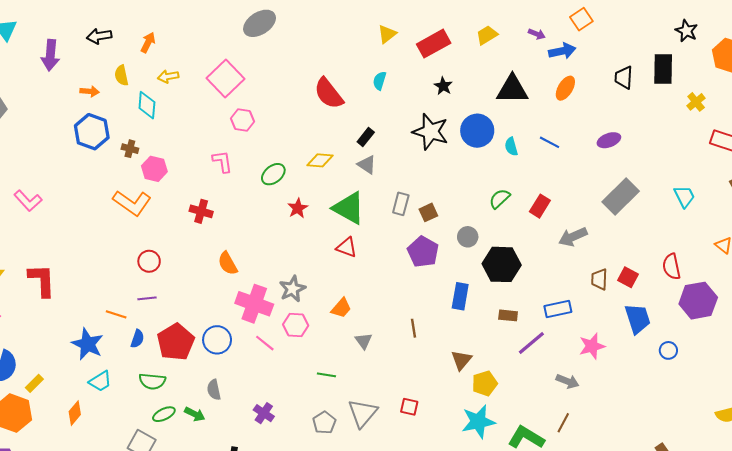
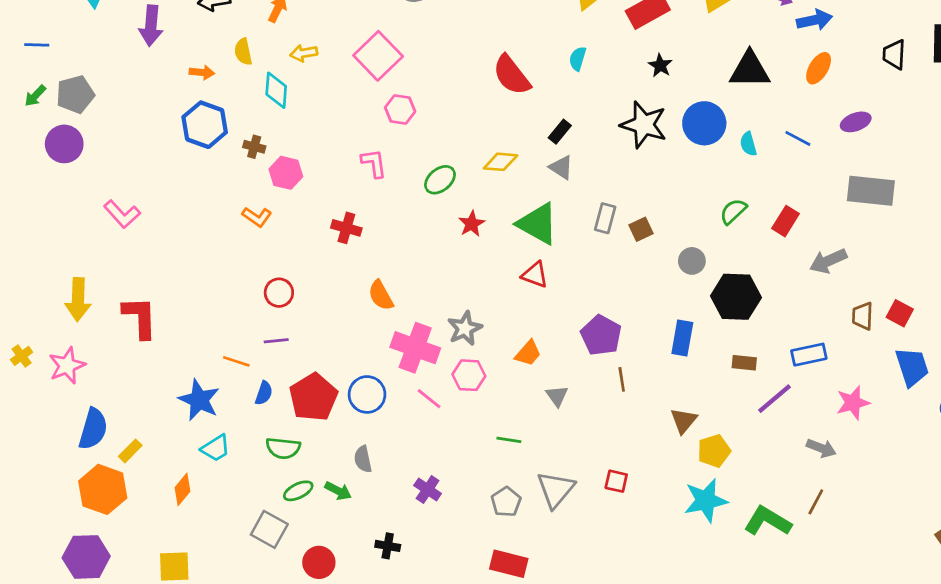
purple ellipse: (609, 140) -> (856, 122), moved
gray rectangle: (621, 196) -> (871, 191), moved, turned 51
orange L-shape: (132, 203) -> (257, 217), size x0.6
purple pentagon: (423, 252) -> (601, 335), moved

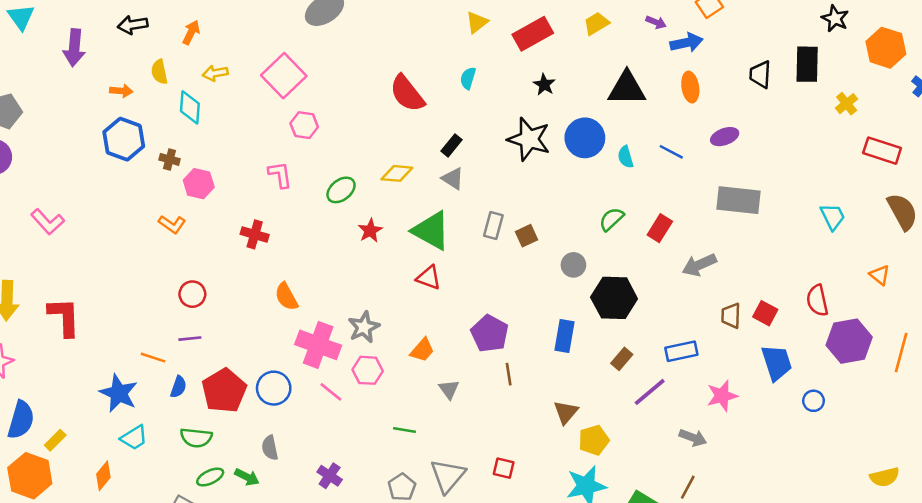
orange ellipse: (819, 68) -> (690, 87), turned -40
brown rectangle: (744, 363) -> (622, 359), turned -55

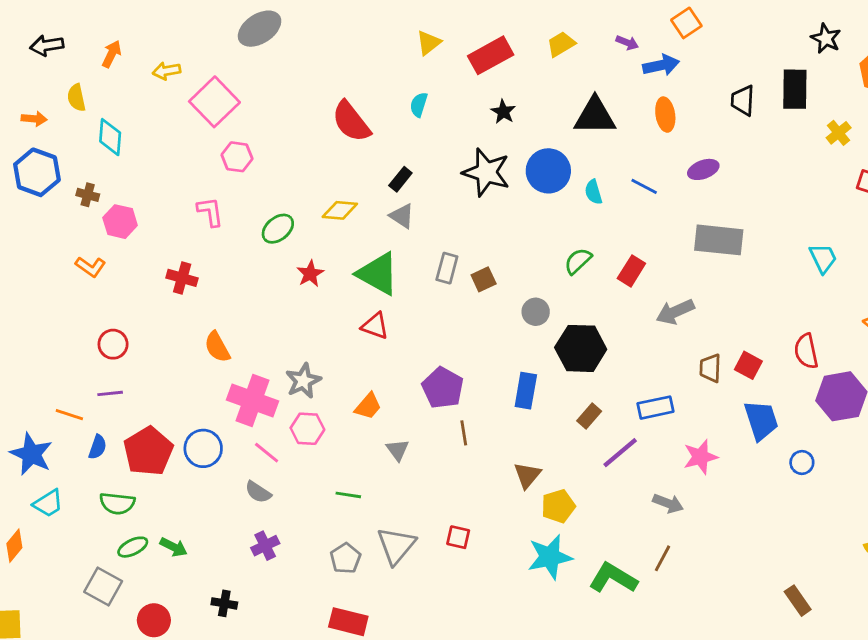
yellow arrow: (215, 73) -> (167, 71), moved
gray semicircle: (270, 448) -> (258, 492), moved, turned -45
purple cross: (330, 476) -> (265, 546), turned 30

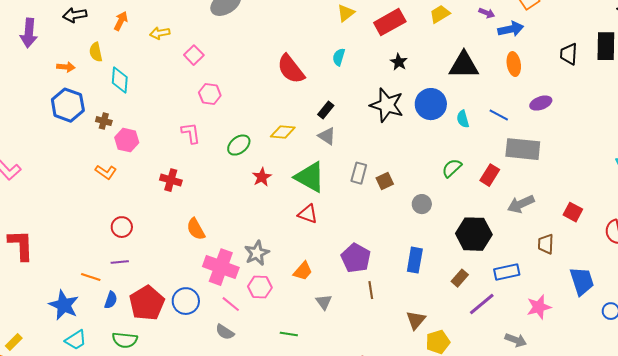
pink square: (214, 102) -> (194, 55), size x0.6
gray rectangle: (719, 240) -> (523, 149), moved
black hexagon: (581, 348) -> (474, 234), moved
red square: (748, 365) -> (573, 212), moved

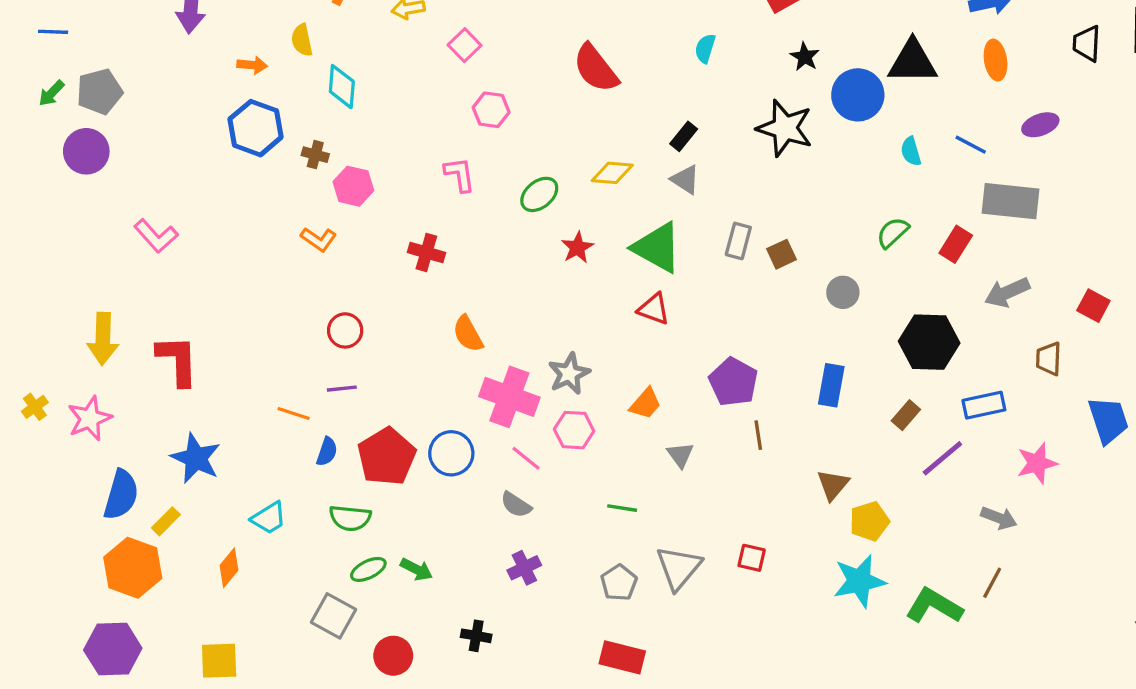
red semicircle: (291, 69) -> (596, 68), moved
blue circle: (431, 104) -> (858, 95), moved
blue star: (64, 305) -> (196, 458), moved

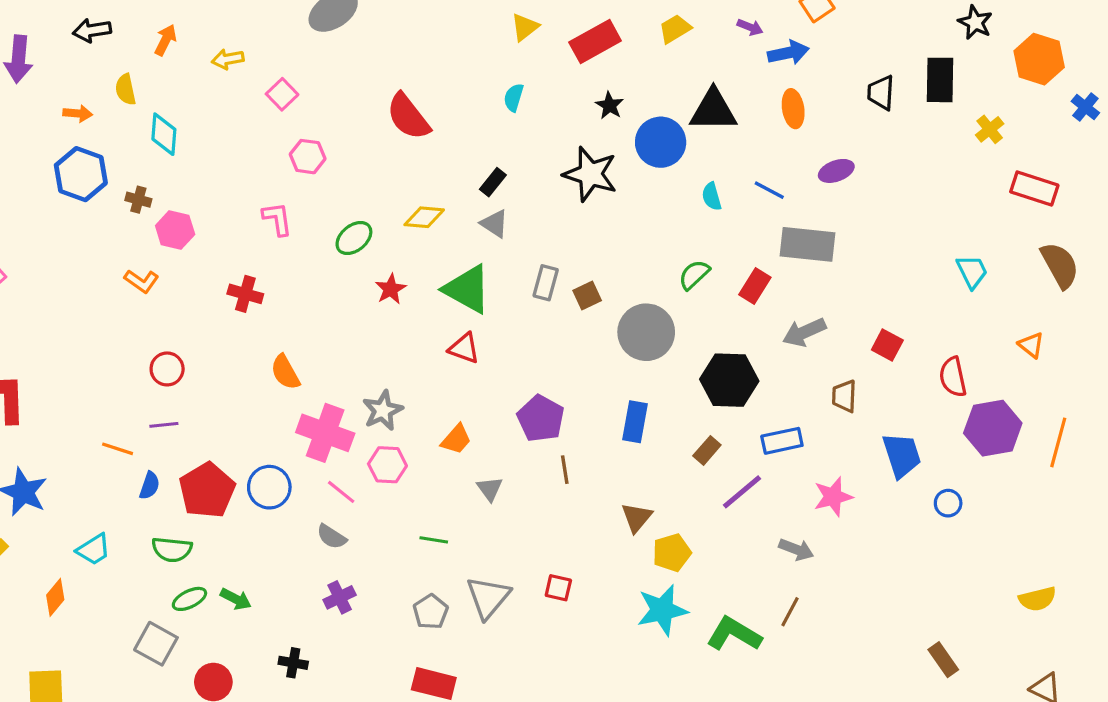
gray circle: (843, 292) -> (646, 332), size x1.8

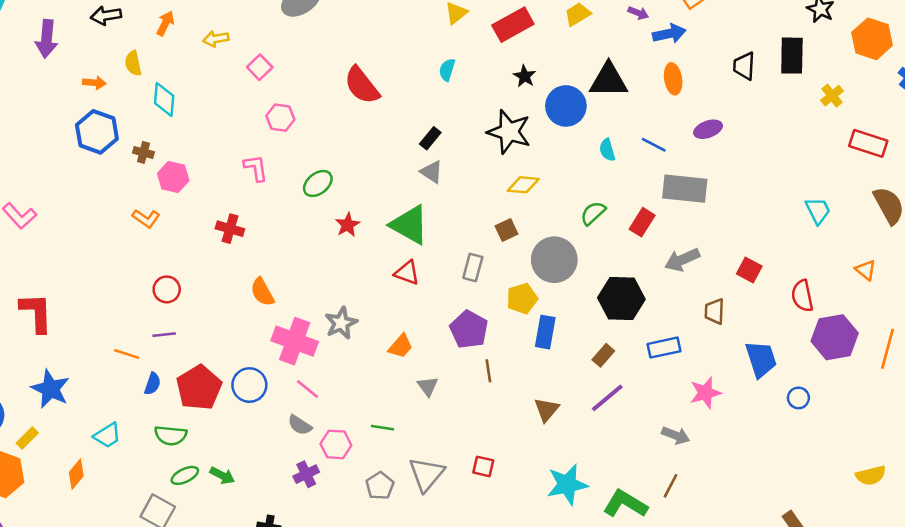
yellow diamond: (424, 217) -> (523, 185), moved
gray rectangle: (546, 283) -> (473, 267), moved
pink hexagon: (387, 465) -> (336, 444), moved
purple line: (742, 492) -> (607, 398), moved
yellow pentagon: (672, 553) -> (522, 298), moved

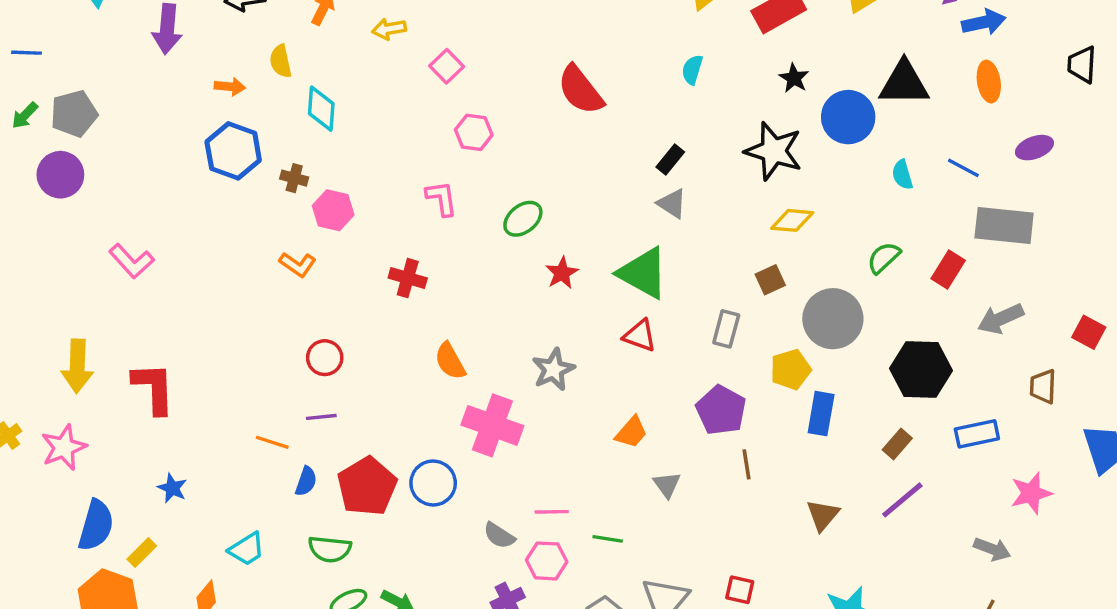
gray star: (341, 323) -> (553, 370), moved
blue star: (50, 389) -> (172, 488), size x0.6
pink line: (308, 389) -> (552, 512), moved, turned -40

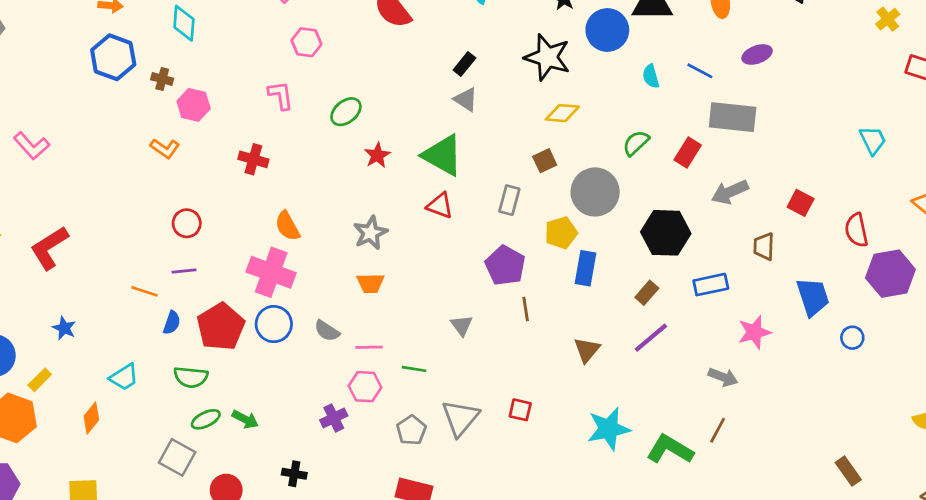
red L-shape: (154, 388) -> (49, 248), turned -120
pink cross: (492, 425) -> (271, 272), moved
orange trapezoid: (631, 432) -> (370, 283), moved, turned 48
gray semicircle: (499, 536) -> (327, 331), moved

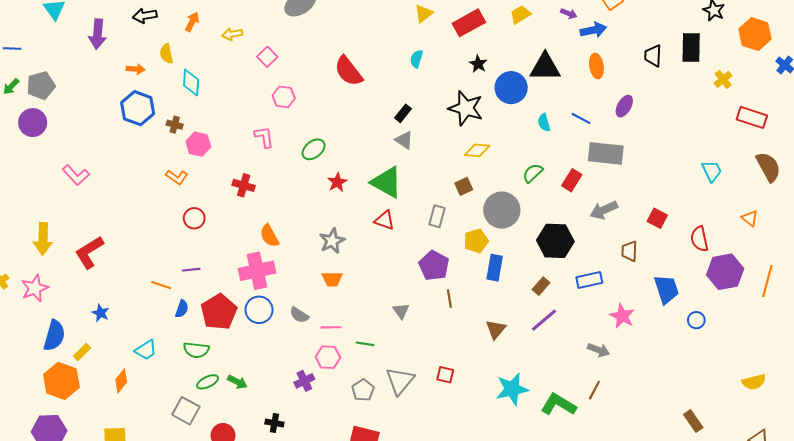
purple ellipse: (757, 55) -> (624, 106), turned -40
red circle: (187, 223) -> (194, 218), moved
pink cross: (271, 272) -> (257, 271), turned -32
pink star: (754, 332) -> (622, 316), turned -30

